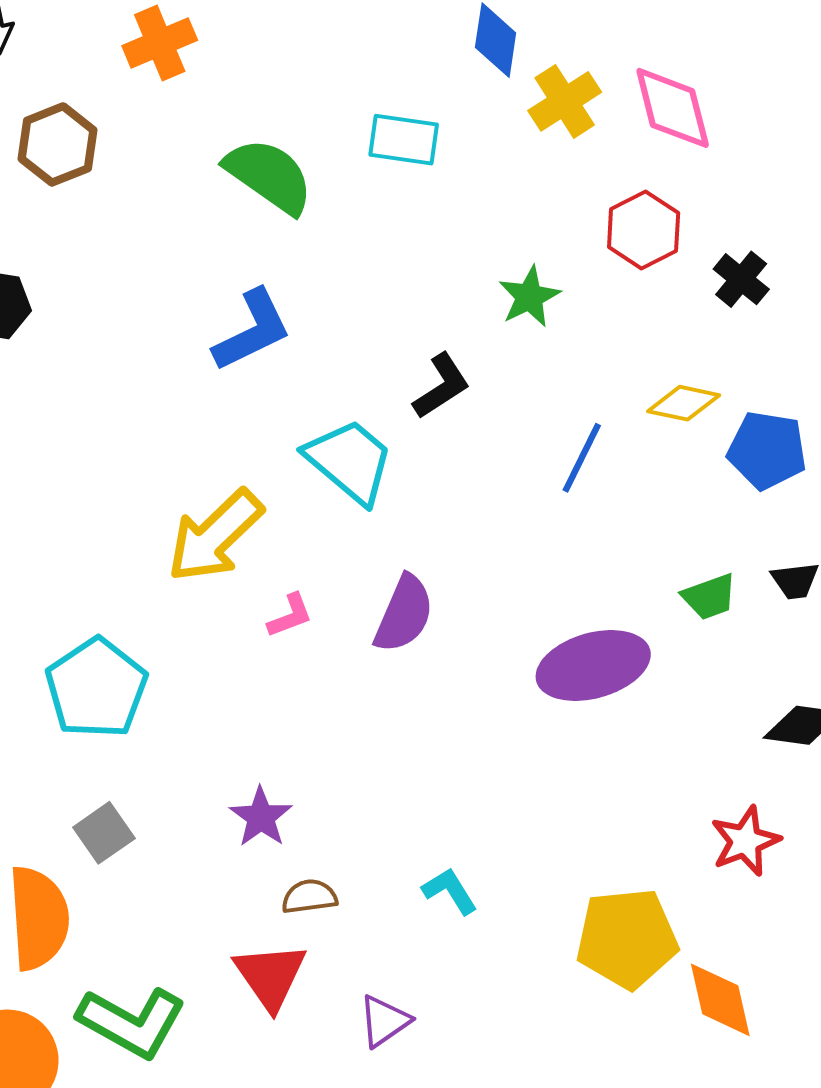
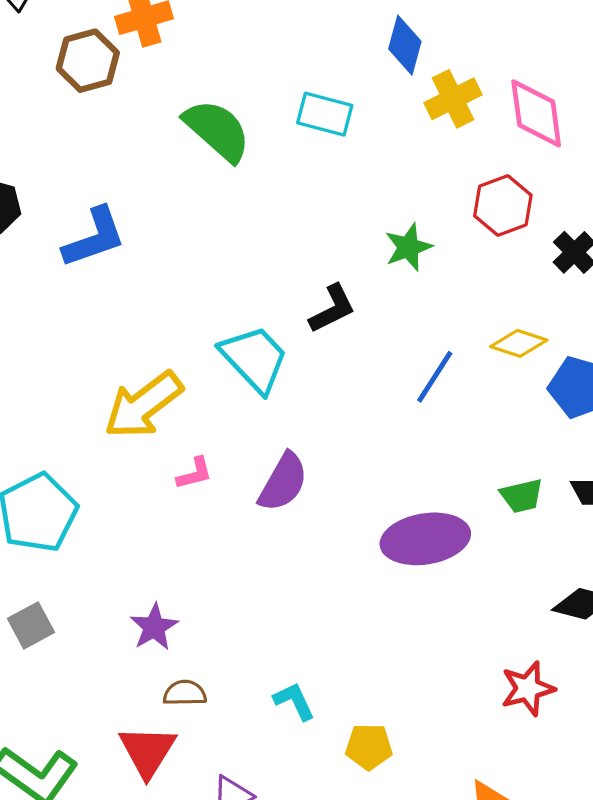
brown hexagon: (58, 144) -> (88, 61), moved
blue L-shape: (252, 330) -> (94, 238), moved
yellow pentagon: (627, 938) -> (369, 747), moved, size x0.6

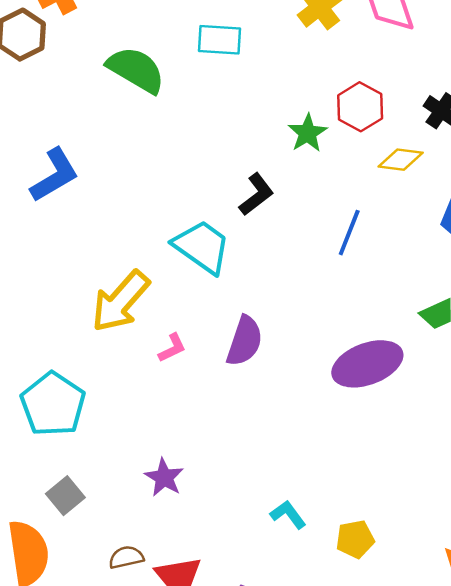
red hexagon: (503, 205) -> (360, 107), moved
yellow diamond: (519, 343) -> (401, 160), moved
brown semicircle: (185, 693) -> (126, 557), moved

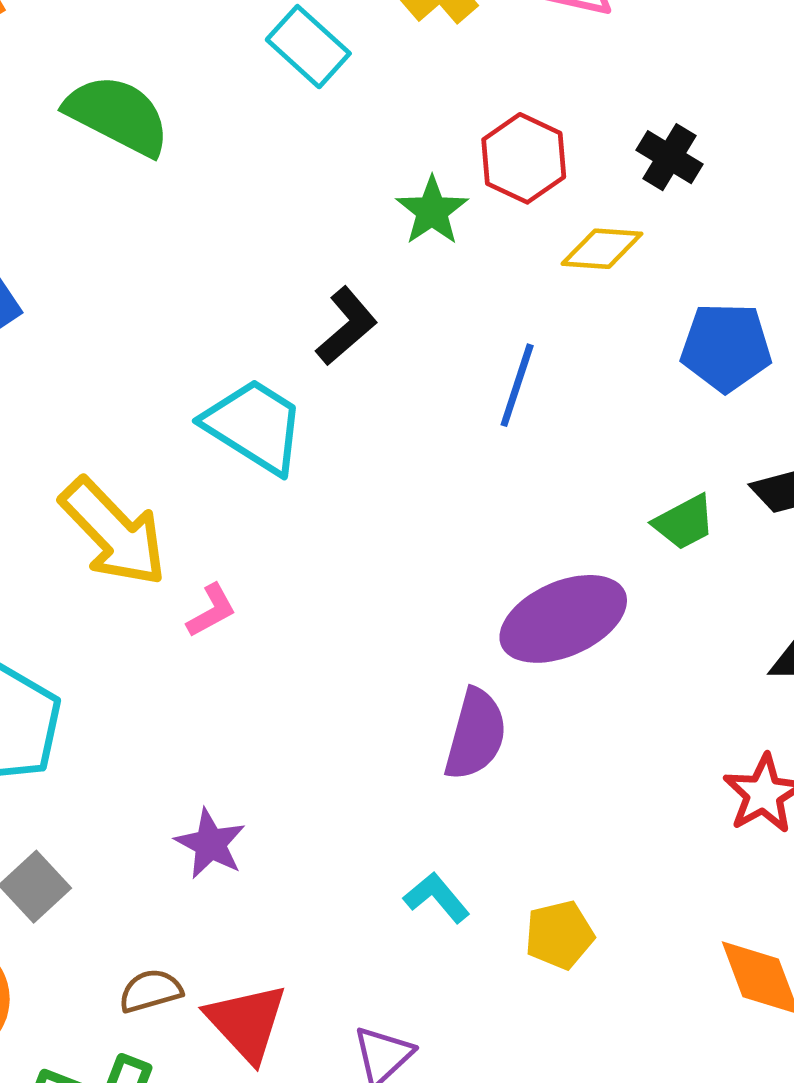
cyan rectangle: (220, 40) -> (308, 47), moved, turned 42
yellow arrow: (120, 301) -> (114, 532), turned -82
purple semicircle: (245, 341) -> (475, 734), moved

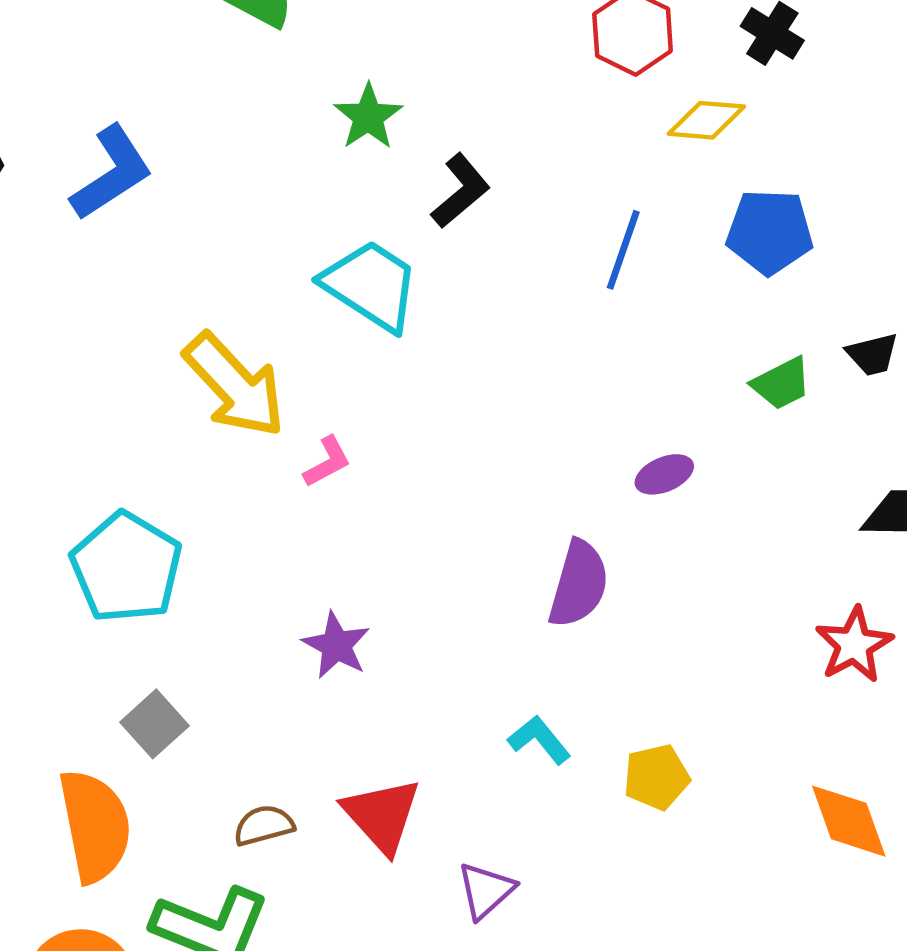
green star: (432, 211) -> (368, 117), moved
blue pentagon: (726, 347) -> (770, 232), moved
purple ellipse: (563, 619) -> (664, 474), size x0.5
purple star: (210, 844) -> (336, 645), moved
red triangle: (247, 1022) -> (382, 815), moved

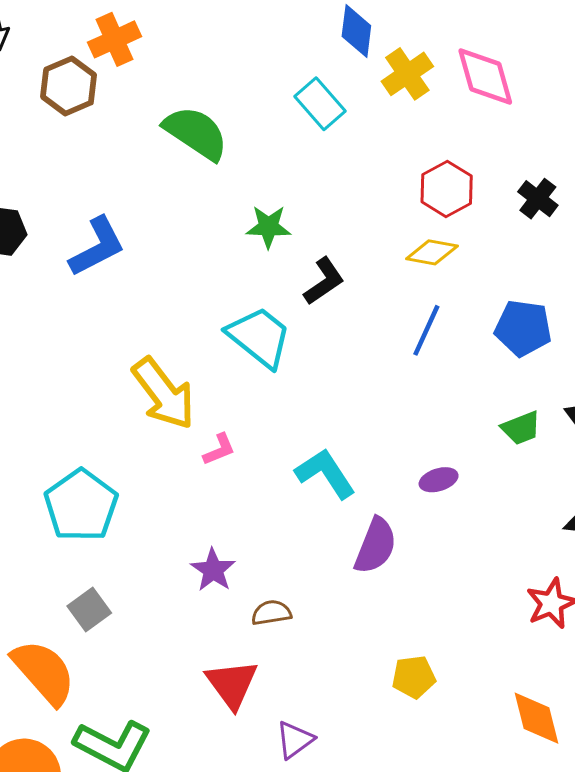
green star: (368, 117) -> (268, 227), turned 30
yellow diamond: (706, 120) -> (432, 252), moved
cyan L-shape: (539, 740) -> (325, 473), moved, size x1.5
brown semicircle: (264, 825) -> (271, 613), moved
orange semicircle: (95, 826) -> (44, 672), turned -36

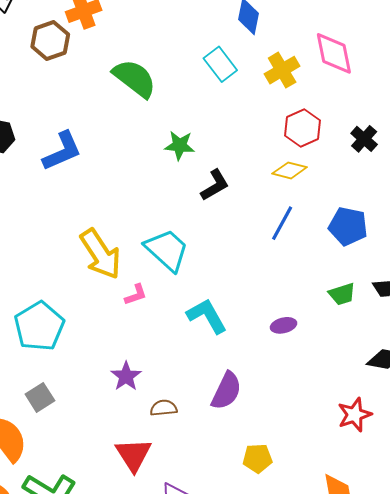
yellow cross: (407, 74) -> (282, 70), moved
cyan trapezoid: (259, 337) -> (167, 250), moved
purple semicircle: (375, 546) -> (226, 391), moved

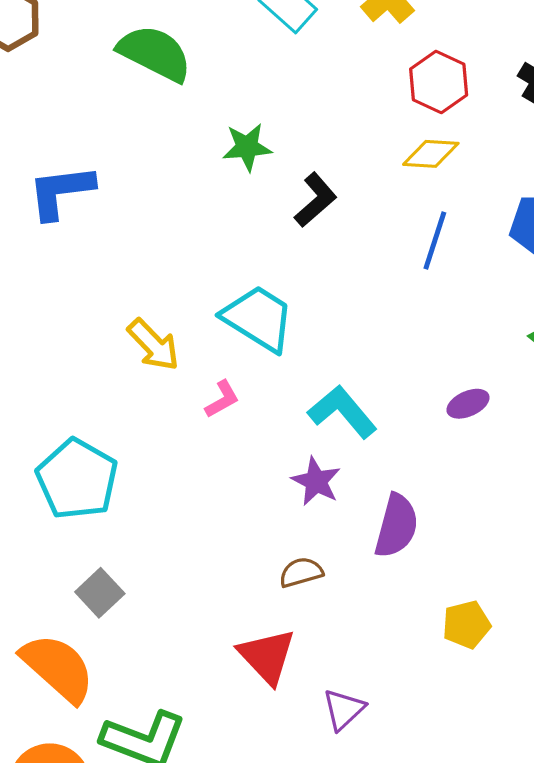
blue L-shape: (62, 151) -> (61, 192), turned -153
yellow arrow: (101, 254) -> (153, 345), size x0.7
purple star: (126, 376) -> (316, 481), moved

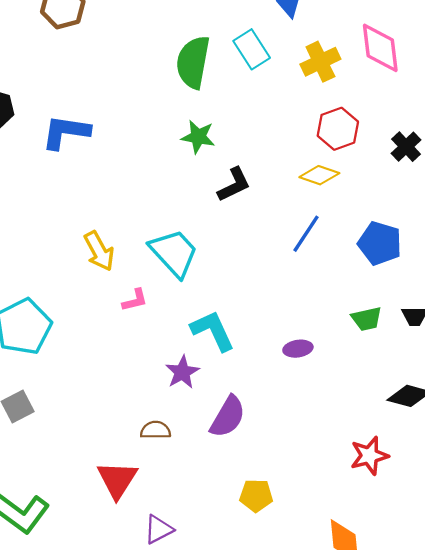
green semicircle: (155, 53) -> (193, 62), moved, turned -122

